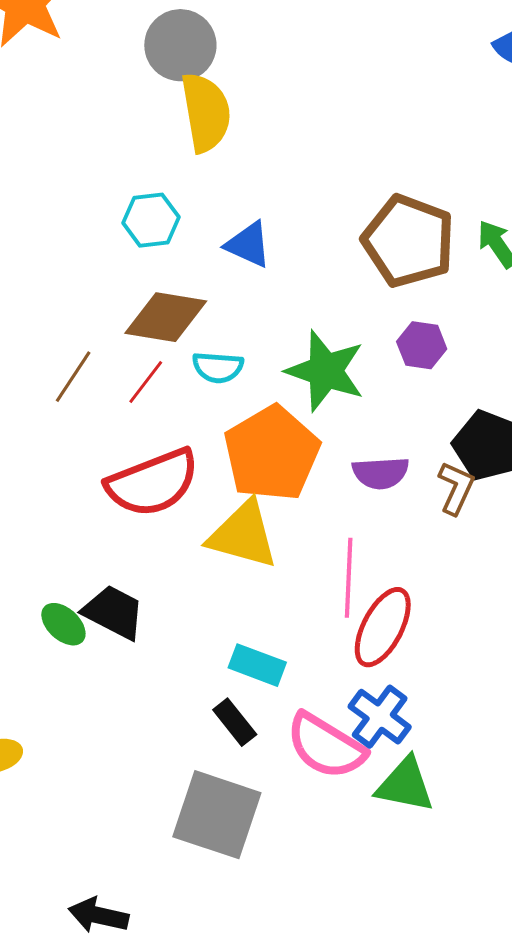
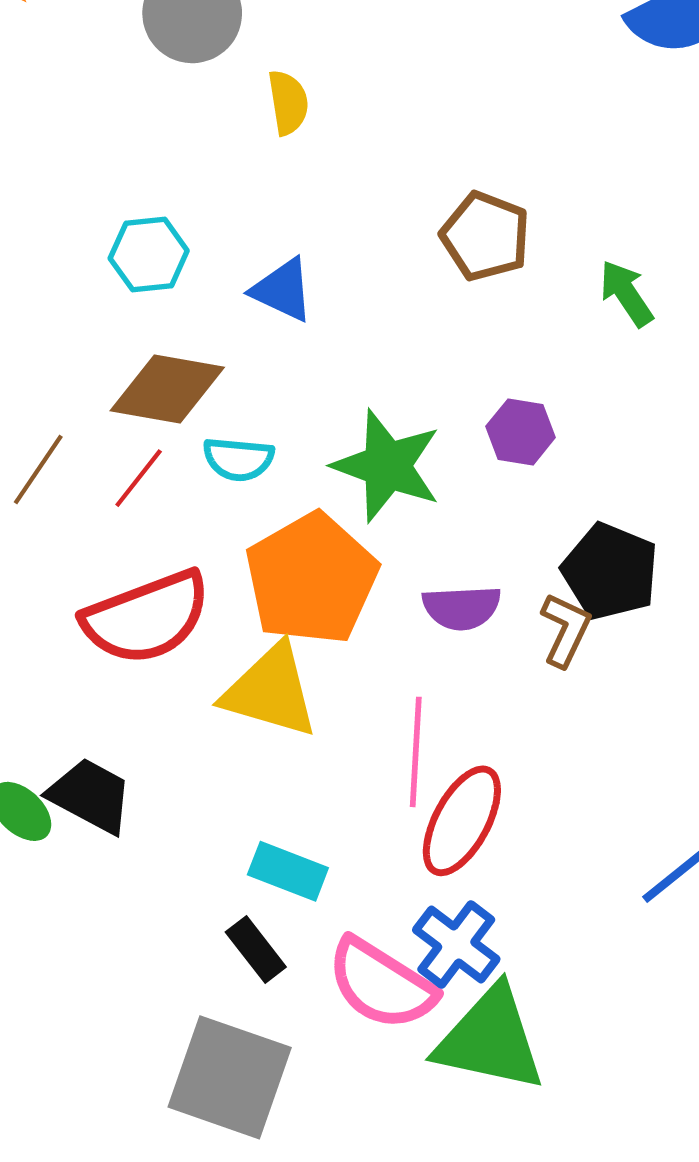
yellow semicircle: (206, 112) -> (288, 103), moved, size x0.6
brown pentagon: (408, 241) -> (485, 236), moved, size x0.7
green triangle: (405, 785) -> (490, 1039), size x1.4

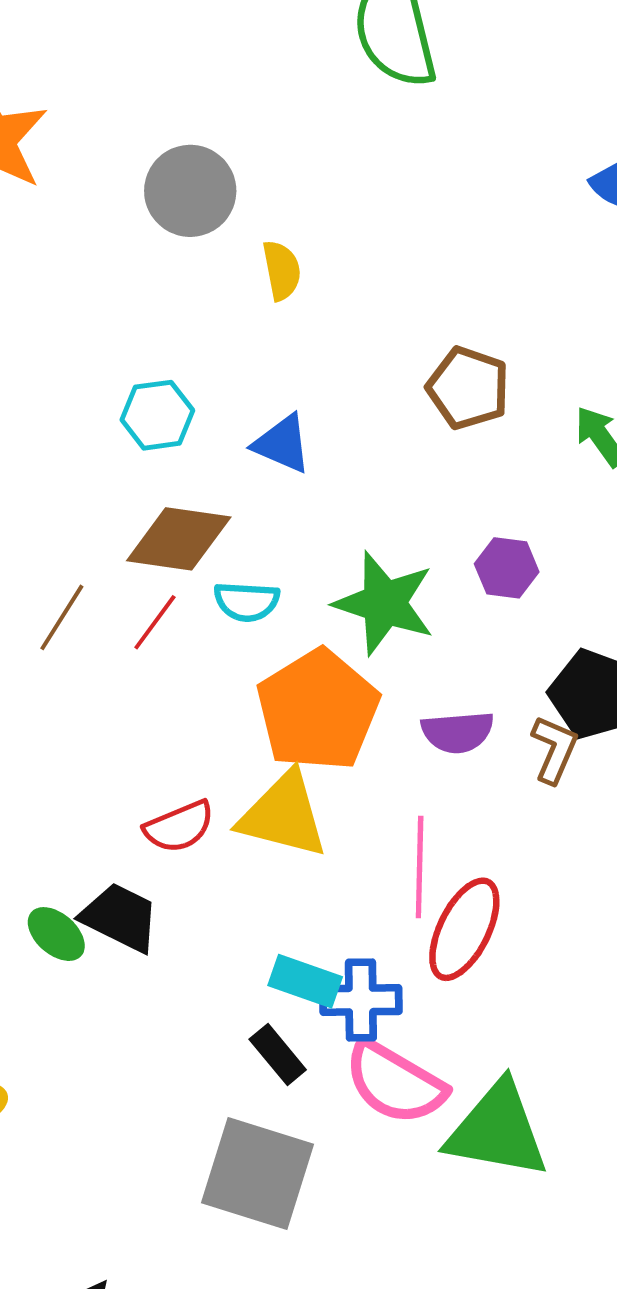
red semicircle: (146, 617) -> (179, 827), moved, size x0.6
blue cross: (456, 945) -> (361, 1000), moved, turned -36

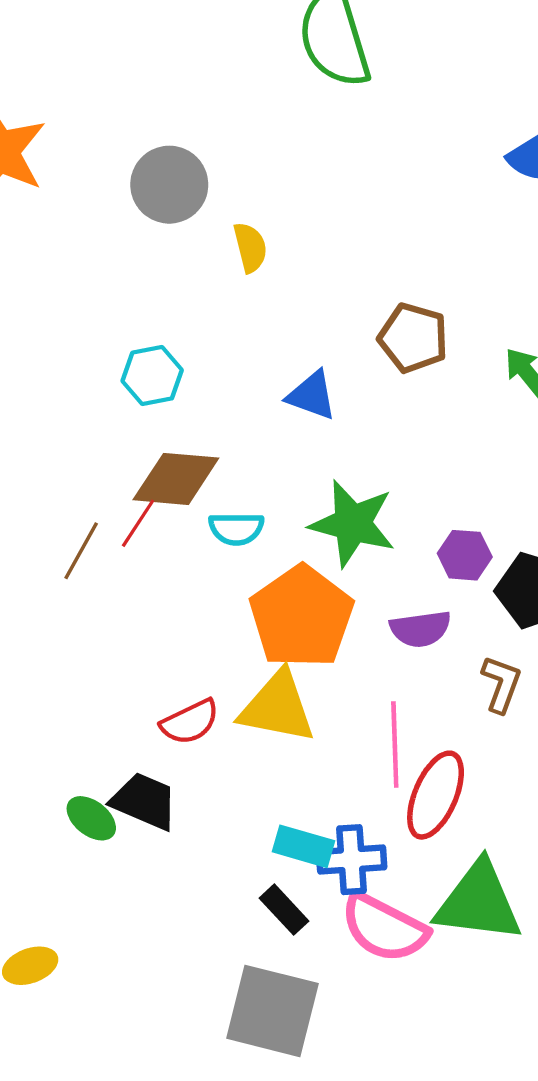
blue triangle: (282, 444) -> (312, 395), moved
purple hexagon: (507, 568) -> (465, 555), moved
red line: (155, 622) -> (138, 523), moved
brown L-shape: (554, 749) -> (501, 684), moved
green triangle: (497, 1130) -> (479, 902), moved

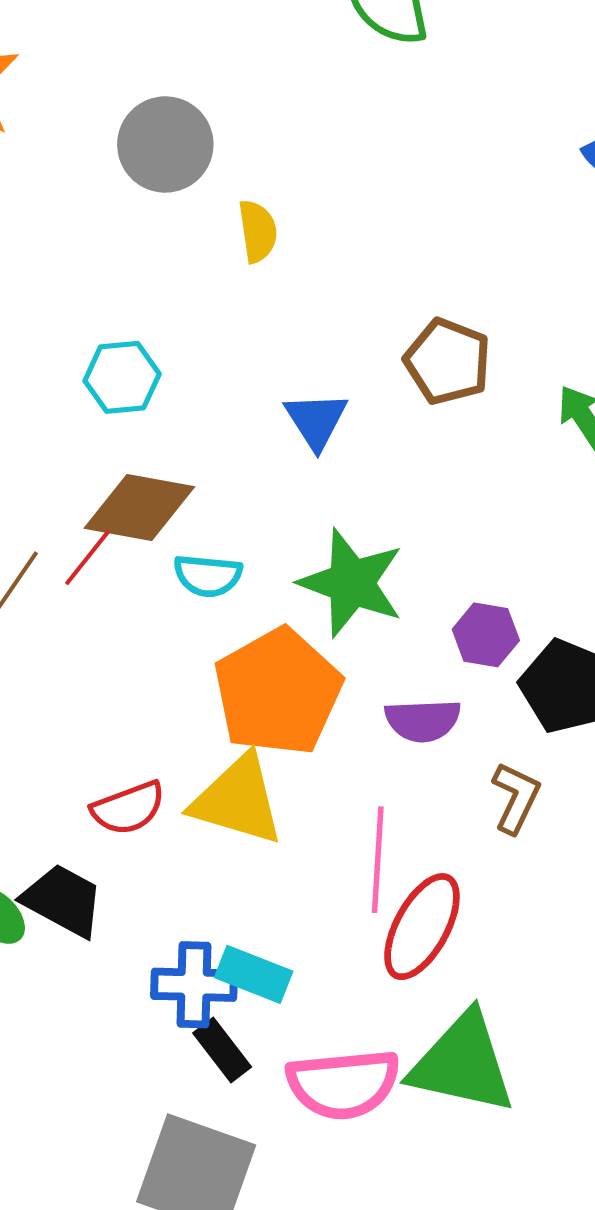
blue triangle: (312, 395) -> (316, 420), turned 32
blue cross: (352, 860) -> (194, 985), moved
pink semicircle: (384, 928) -> (343, 1084), turned -38

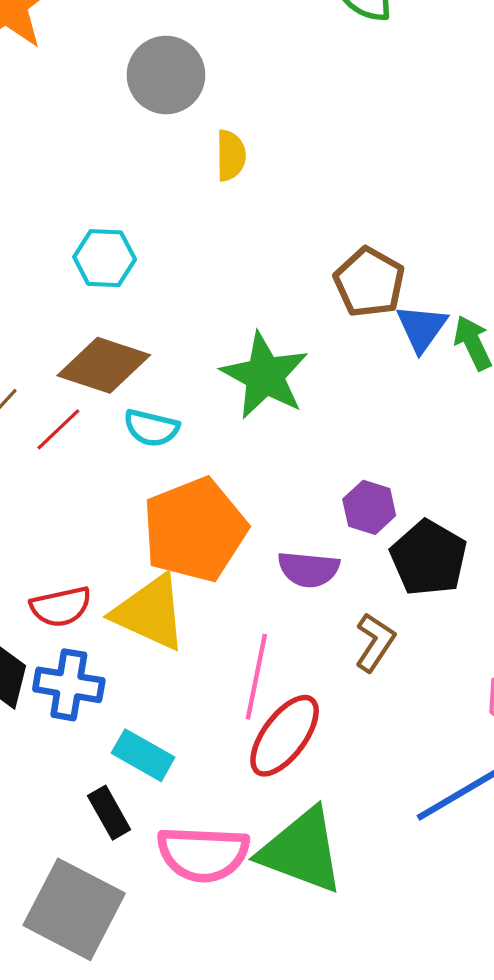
blue triangle: (316, 420) -> (422, 328), moved
red line: (88, 558) -> (58, 429), moved
green star: (351, 583) -> (265, 376), moved
blue cross: (194, 985) -> (69, 685), moved

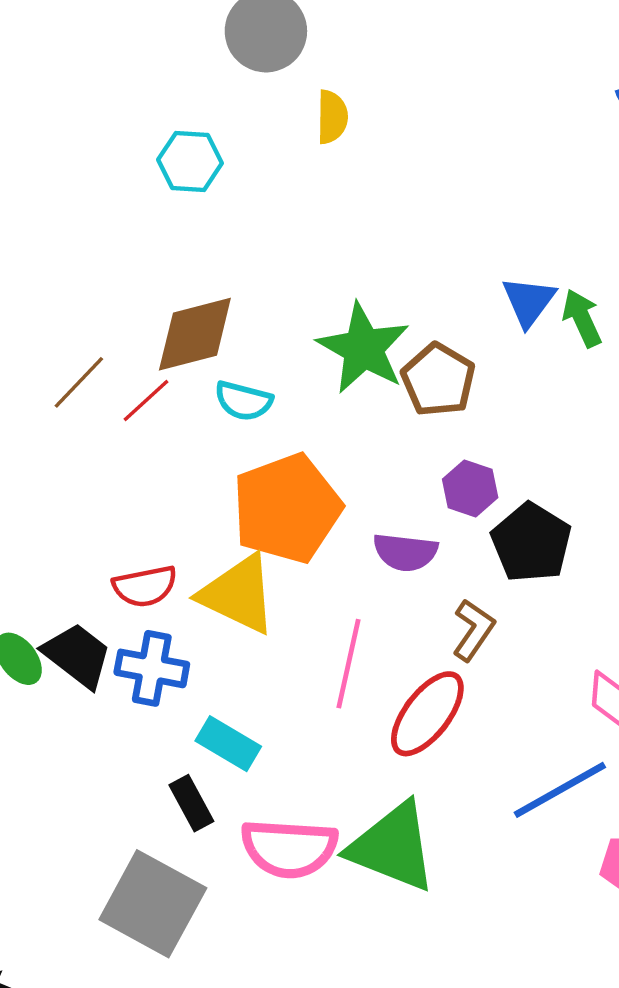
cyan hexagon: (105, 258) -> (190, 161), moved
brown pentagon: (369, 282) -> (438, 380), moved
brown diamond: (104, 365) -> (195, 334), turned -34
red ellipse: (285, 736) -> (427, 714), moved

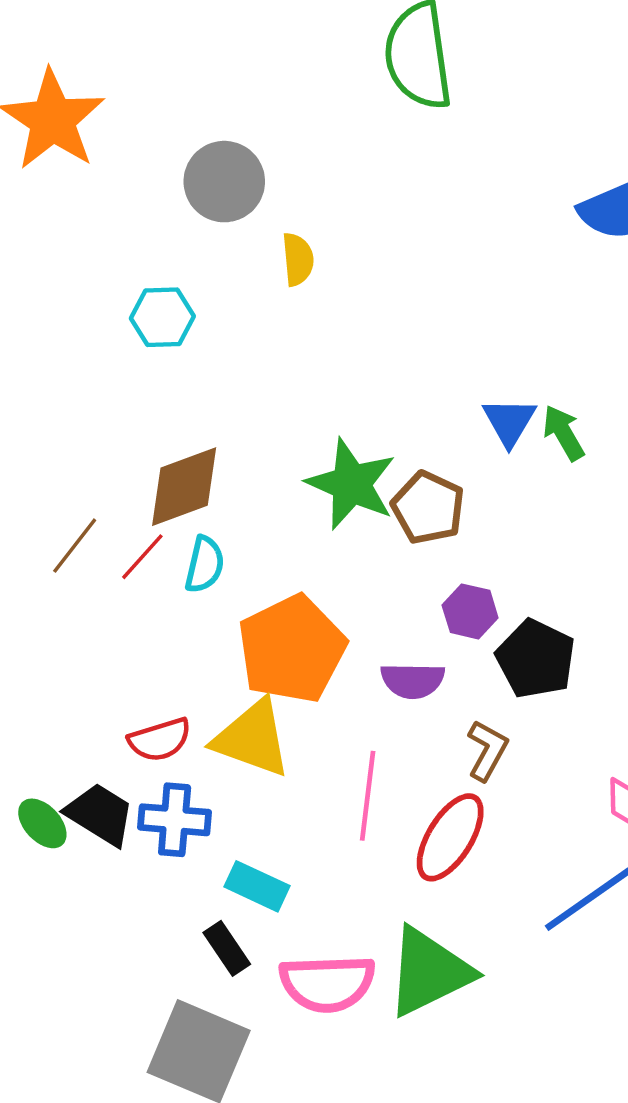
cyan semicircle: (243, 401) -> (205, 564), moved, turned -86
green triangle: (392, 847) -> (429, 972), turned -42

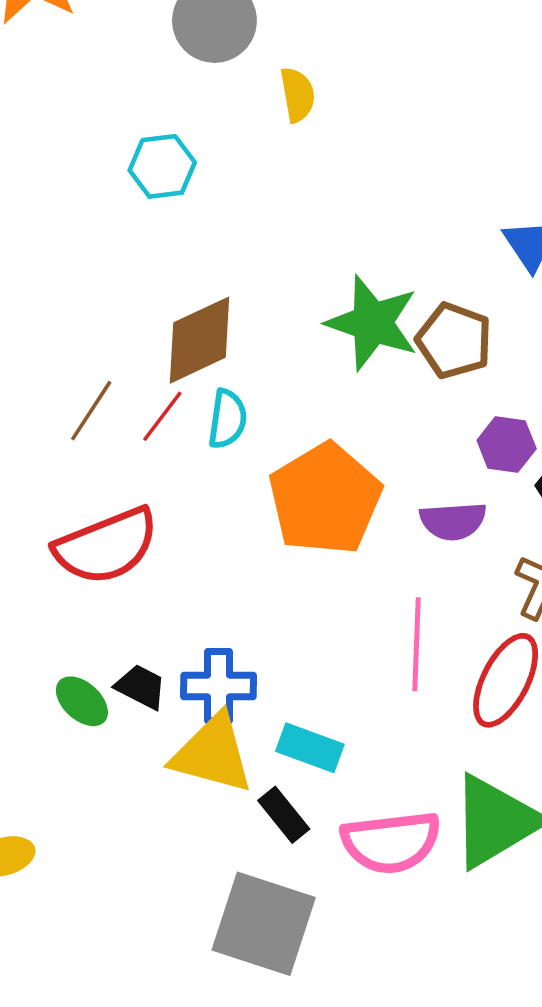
yellow triangle: (252, 738) -> (213, 754), moved
red semicircle: (160, 740) -> (106, 546), moved, size x1.6
black trapezoid: (100, 814) -> (141, 687), size x0.7

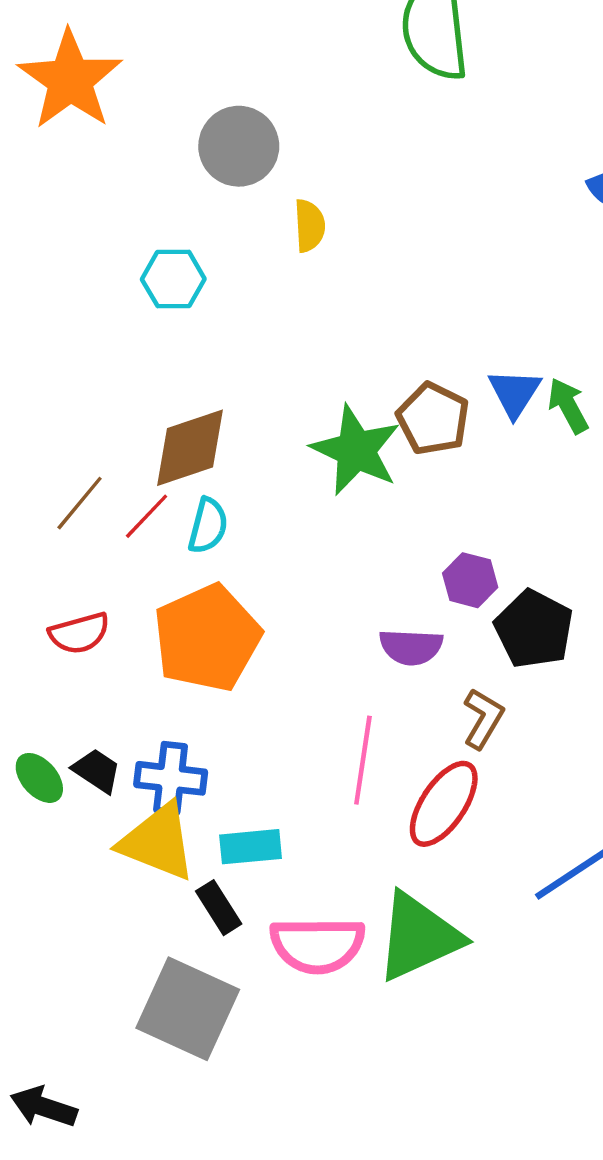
brown pentagon: (454, 341) -> (433, 419), moved
orange pentagon: (325, 499) -> (207, 638), moved
red semicircle: (106, 546) -> (79, 633), size x0.6
cyan rectangle: (310, 748) -> (251, 847), turned -32

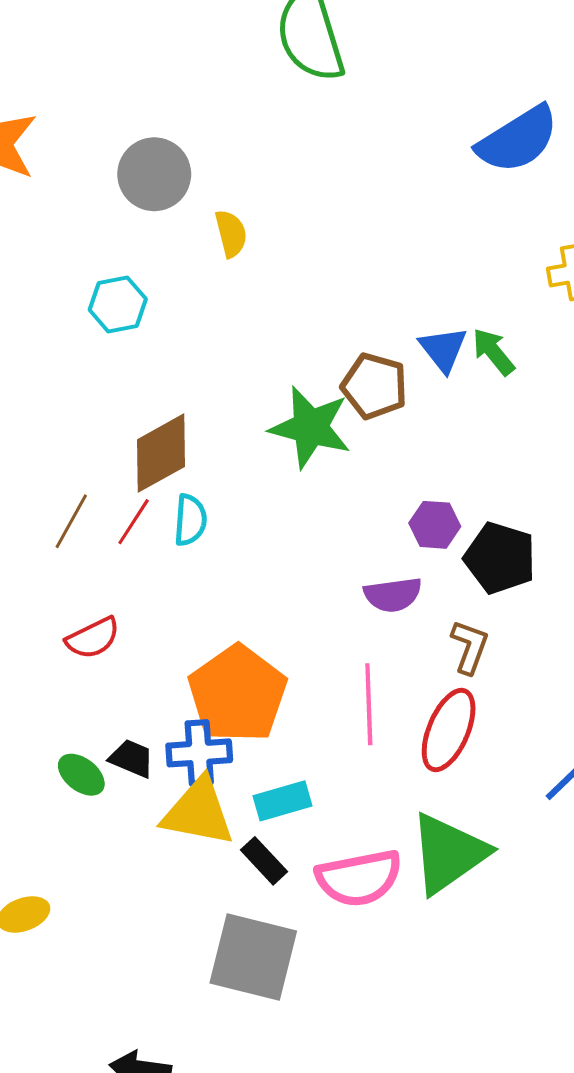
orange pentagon: (207, 638) -> (238, 694), moved

